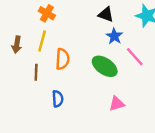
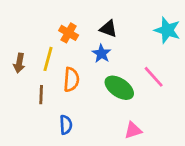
orange cross: (47, 13) -> (69, 33), moved
black triangle: (106, 14) -> (108, 29), moved
blue star: (114, 36) -> (101, 53), moved

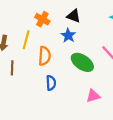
brown line: (41, 95) -> (12, 68), moved
blue semicircle: (66, 125) -> (51, 83), moved

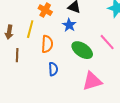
pink triangle: (93, 96) -> (92, 81), size x1.5

